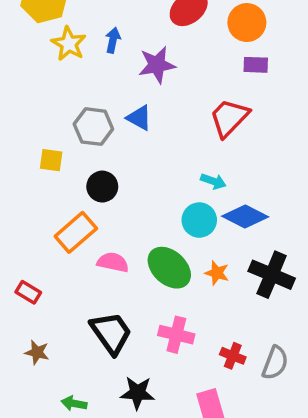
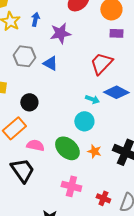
gray hexagon: (93, 127) -> (24, 56), moved
blue diamond: (245, 217) -> (116, 92), moved
black trapezoid: (111, 333) -> (22, 170), moved

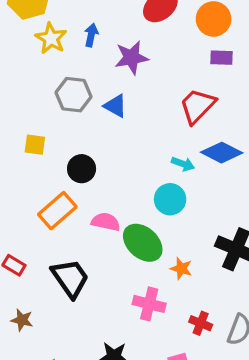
pink semicircle: (35, 145) -> (106, 222), moved
orange star: (94, 151) -> (181, 268), moved

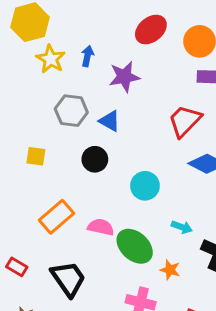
cyan arrow: (183, 164) -> (182, 227), moved
black circle: (82, 169) -> (95, 159), moved
cyan circle: (170, 199) -> (145, 186), moved

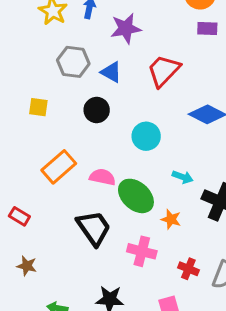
red trapezoid: (185, 121) -> (164, 71), moved
black trapezoid: (68, 279) -> (94, 228), moved

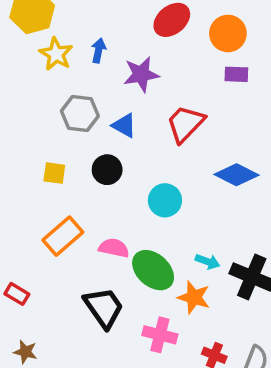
yellow square: (38, 107) -> (54, 173), moved
cyan arrow: (183, 177) -> (208, 262), moved
orange star: (171, 219) -> (194, 297), size x1.4

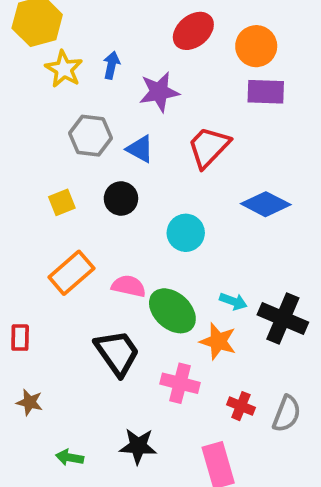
purple rectangle: (236, 74) -> (266, 92), size x1.4
yellow square: (54, 173) -> (62, 202), turned -30
red rectangle: (17, 294) -> (20, 338), turned 60

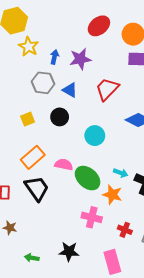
blue arrow: (111, 65) -> (54, 57), moved
black trapezoid: (117, 353) -> (37, 188), moved

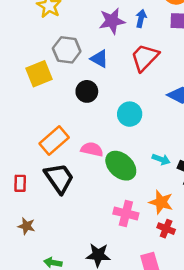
blue arrow: (54, 57) -> (141, 18), moved
yellow square: (28, 119) -> (39, 74), moved, size x1.5
orange star: (112, 195) -> (161, 202), moved

